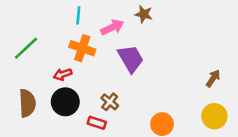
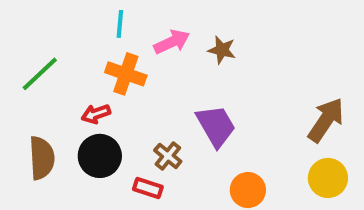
brown star: (144, 14) -> (222, 50), moved
purple trapezoid: (131, 59) -> (216, 126), moved
brown arrow: (213, 78) -> (326, 120), size x1.6

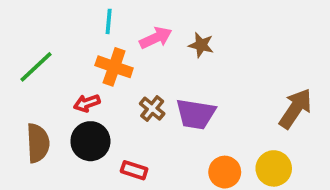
purple trapezoid: (216, 126) -> (196, 114), turned 129
brown cross: (168, 156) -> (152, 109), moved
yellow circle: (328, 178) -> (274, 168), moved

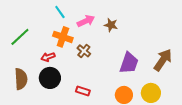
cyan line: (109, 21) -> (60, 12), turned -40
brown cross: (152, 109) -> (84, 51), moved
purple trapezoid: (196, 114) -> (129, 63), moved, turned -80
red rectangle: (134, 170) -> (83, 91), moved

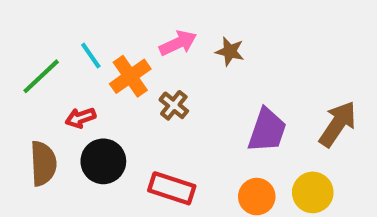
cyan line: (60, 12) -> (91, 56), moved
orange cross: (63, 37) -> (130, 76), turned 36
red arrow: (48, 57) -> (81, 118), moved
red rectangle: (83, 91) -> (172, 188), size x1.5

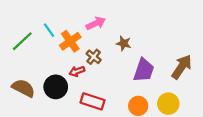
brown star: (230, 51) -> (124, 43), moved
red arrow: (81, 118) -> (77, 71), moved
brown semicircle: (43, 163) -> (23, 88), turned -60

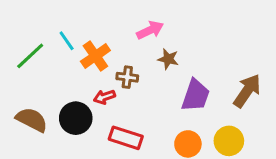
pink arrow: (96, 23) -> (150, 30), moved
brown cross: (94, 57) -> (127, 77), turned -32

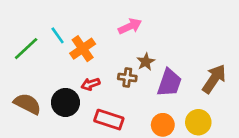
brown star: (168, 59) -> (146, 62), moved, turned 30
brown cross: (127, 77) -> (127, 78), moved

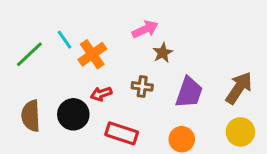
brown star: (146, 62) -> (163, 53), moved
brown semicircle: (27, 104) -> (31, 116), turned -120
yellow circle: (198, 122) -> (240, 132), moved

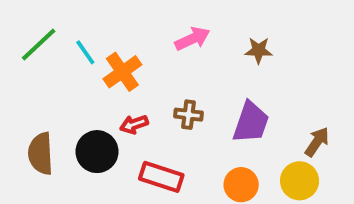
brown star: (163, 53) -> (259, 50), moved, turned 30
green line: (29, 54) -> (39, 45), moved
brown arrow: (239, 88) -> (317, 142), moved, size x0.7
yellow circle: (240, 132) -> (300, 181), moved

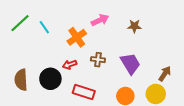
orange cross: (122, 72) -> (77, 37), moved
purple trapezoid: (251, 122) -> (130, 64), turned -50

